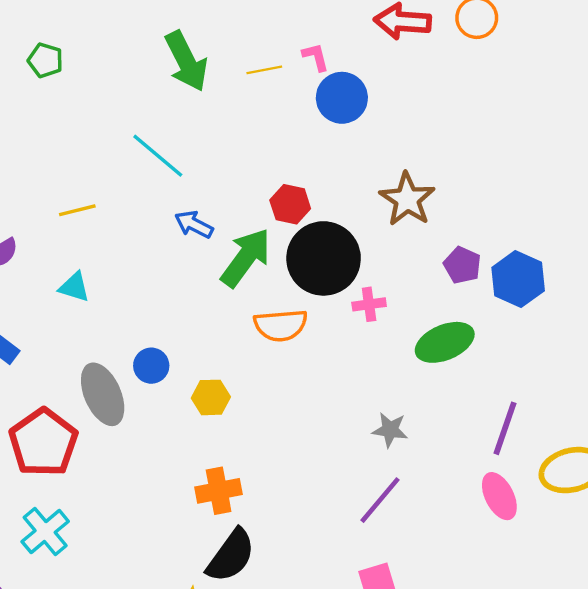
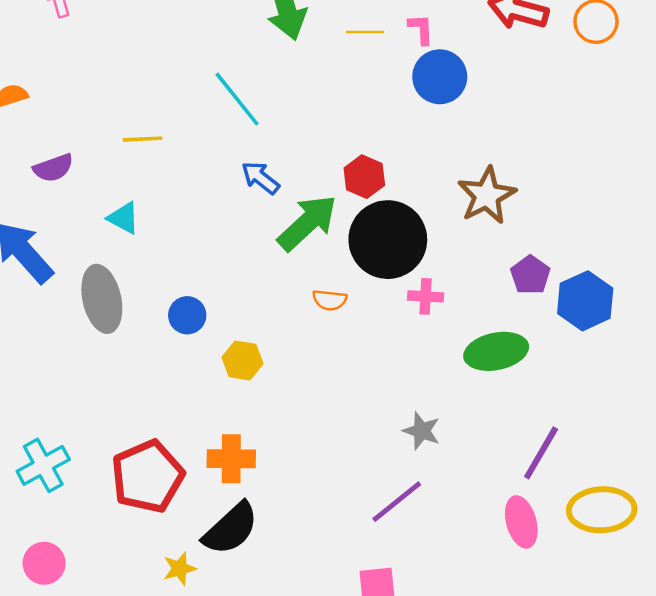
orange semicircle: (281, 325) -> (330, 300), size x0.6
gray ellipse: (103, 394) -> (102, 299), moved
red pentagon: (43, 442) -> (148, 476), moved

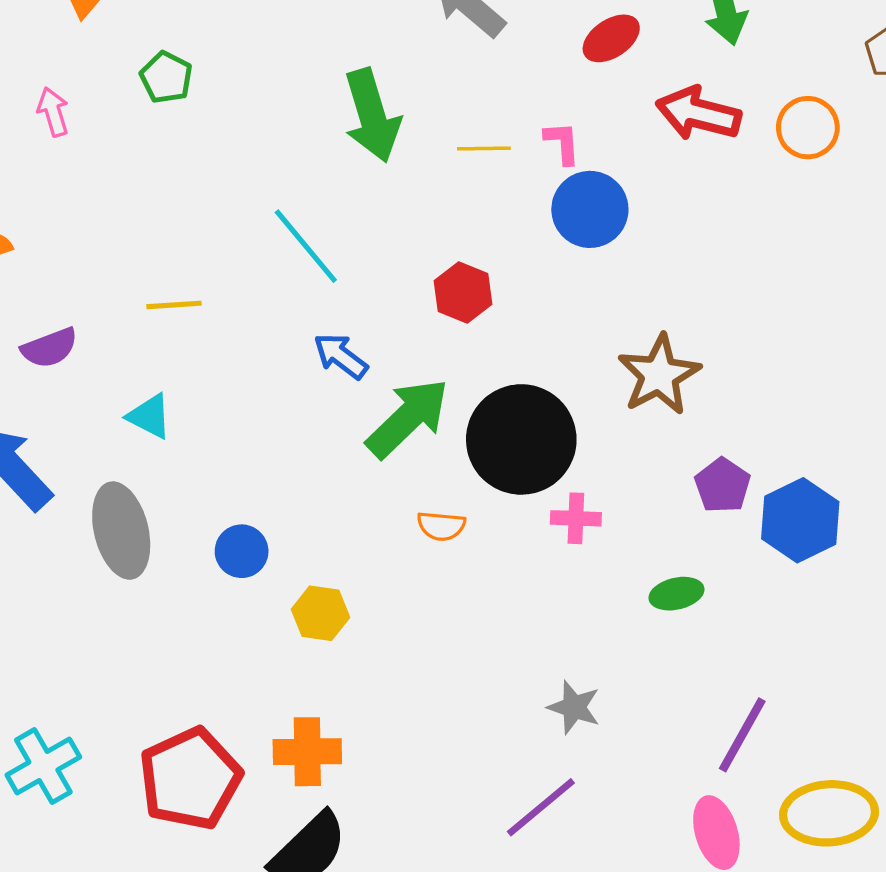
red hexagon: (364, 177) -> (463, 293), moved
green ellipse: (496, 351) -> (676, 594), size x0.6

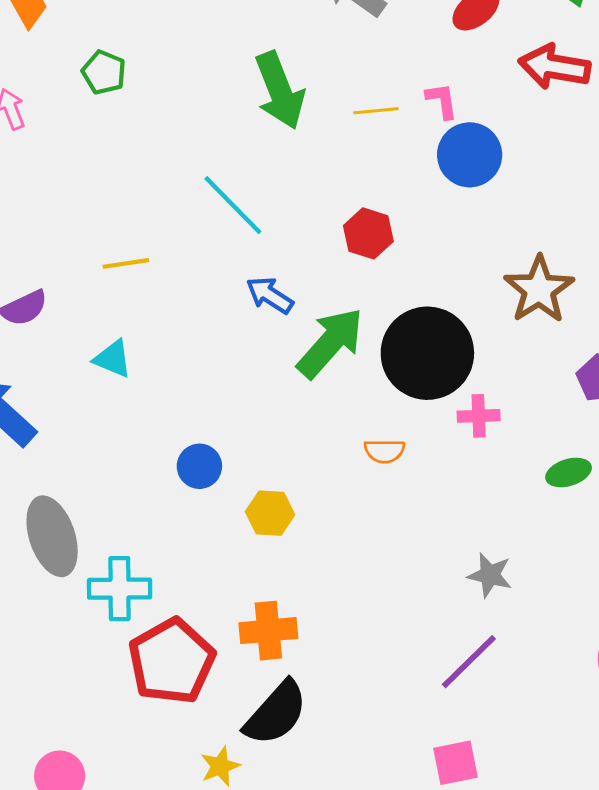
orange semicircle: (441, 526) -> (384, 451), moved
gray ellipse: (121, 531) -> (52, 536), moved
cyan cross: (43, 766) -> (120, 589), moved, turned 34

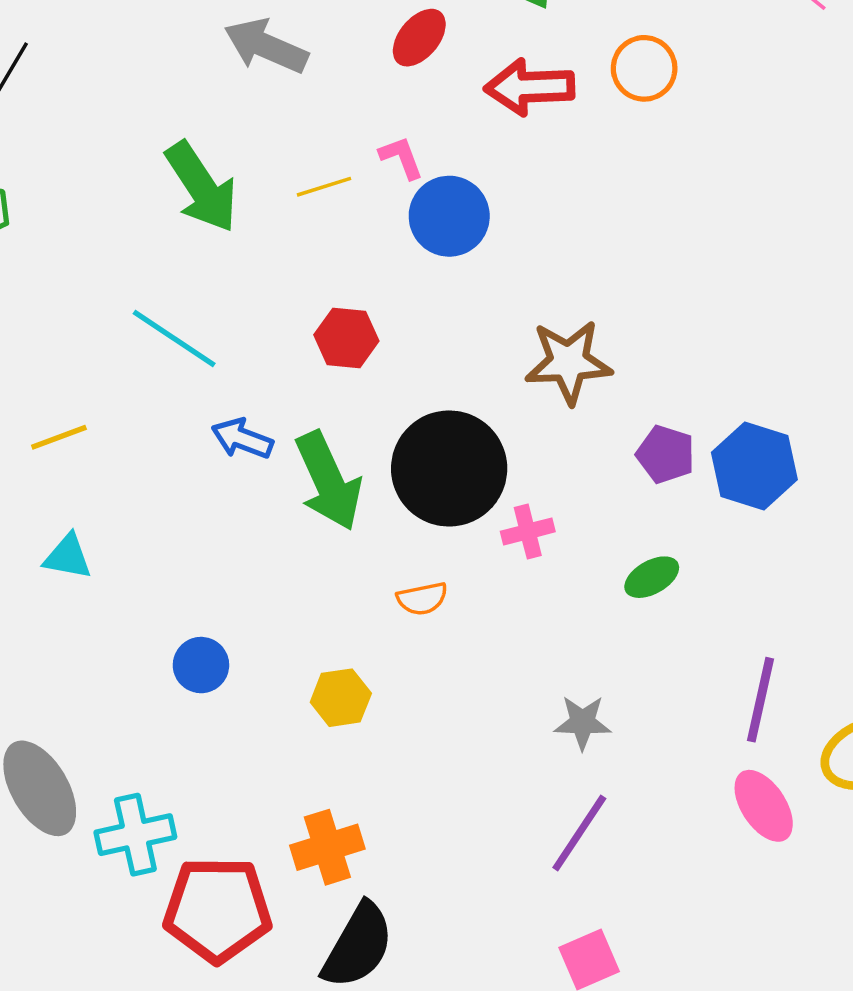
brown star: (539, 289) -> (568, 362), turned -30
green arrow: (330, 343) -> (328, 481), turned 126
yellow hexagon: (270, 513) -> (341, 698), moved
red pentagon: (172, 661) -> (218, 910), turned -30

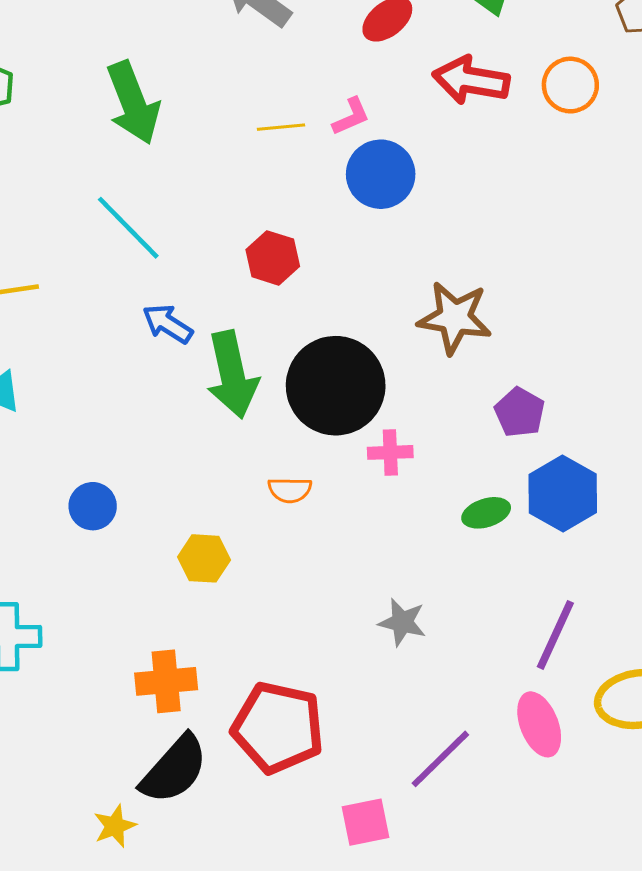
pink L-shape: (401, 157) -> (351, 117), turned 75
green arrow: (201, 187) -> (133, 103), moved
blue hexagon: (754, 466) -> (563, 494), moved
purple line: (579, 833) -> (440, 759), moved
red pentagon: (218, 910) -> (278, 728), moved

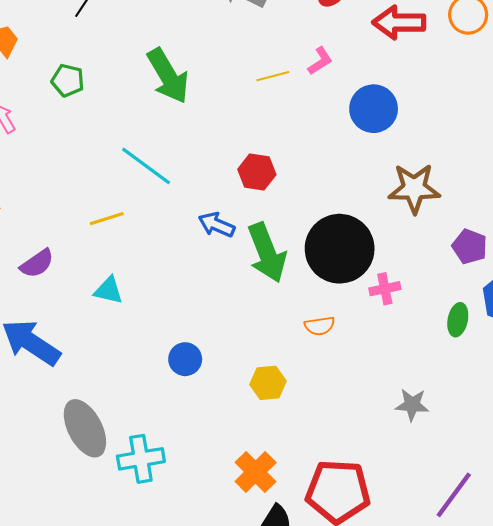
blue circle: (381, 174) -> (374, 109), moved
cyan line: (128, 228) -> (146, 166), moved
red hexagon: (273, 258) -> (257, 172), moved
green ellipse: (486, 513) -> (458, 320), turned -52
orange cross: (166, 681) -> (256, 472), turned -30

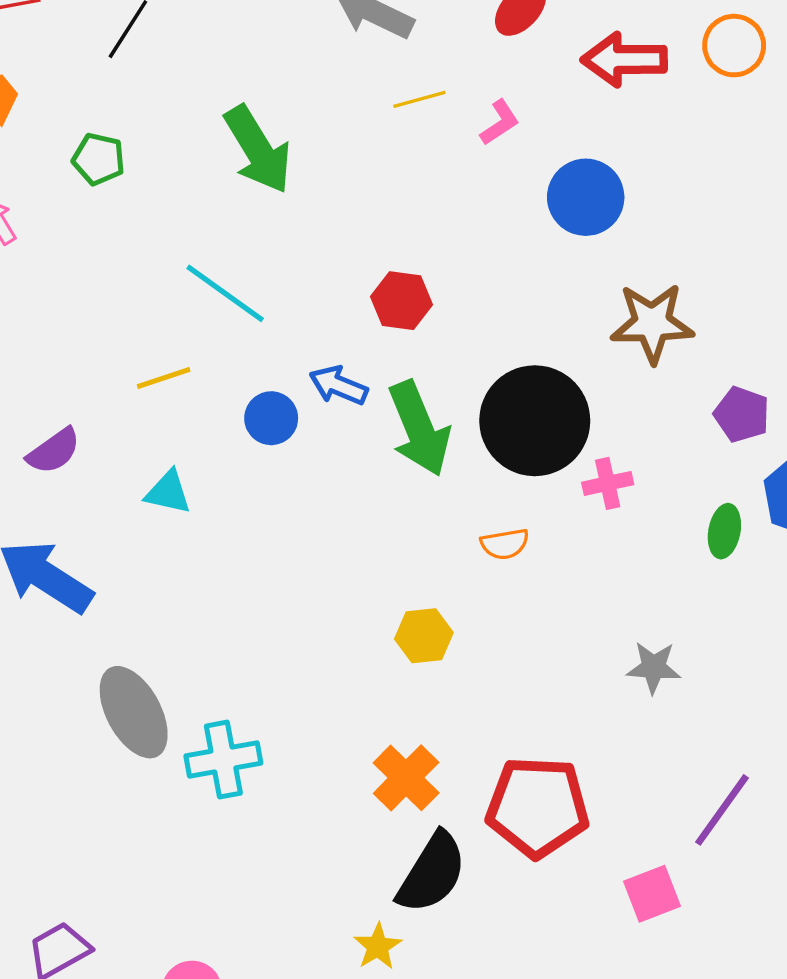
yellow line: (273, 76) -> (419, 99), moved
blue circle: (185, 359) -> (271, 418), moved

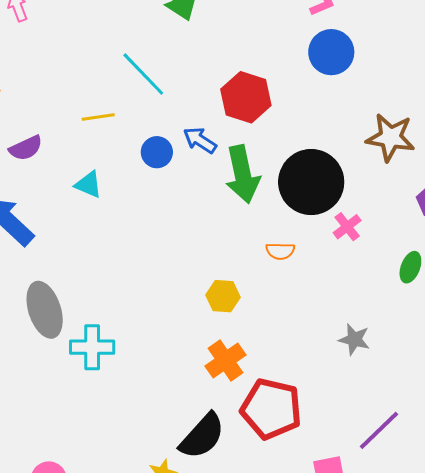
blue circle: (586, 197) -> (331, 52), moved
red hexagon: (401, 301) -> (246, 97), size x1.4
pink cross: (608, 483) -> (347, 227), turned -36
orange cross: (406, 778) -> (226, 360), moved

